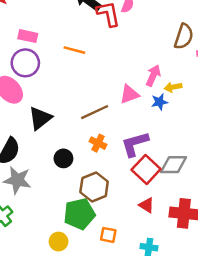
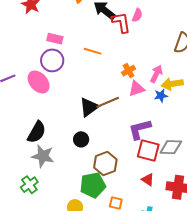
yellow arrow: (173, 87) -> (172, 84), size x1.5
black triangle: (40, 118) -> (89, 107), moved
orange cross: (98, 143) -> (129, 71), moved, turned 32
red square: (146, 169) -> (148, 150), turned -30

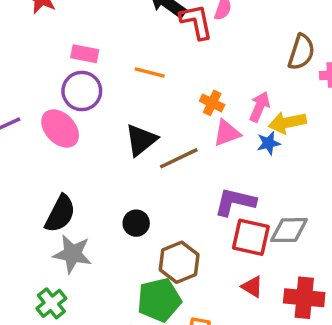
orange cross: (129, 71) -> (212, 103), turned -32
black triangle: (89, 107) -> (141, 140), moved
purple L-shape: (140, 129) -> (235, 202), turned 30

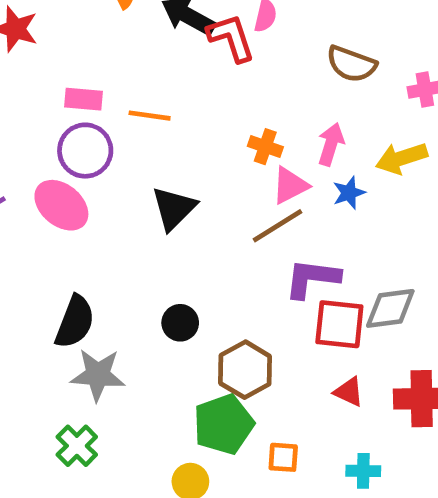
brown semicircle: (301, 52) -> (351, 64), moved, turned 99
orange line: (150, 72) -> (150, 116), moved
yellow arrow: (287, 123) -> (402, 158), moved
brown line: (179, 158) -> (277, 226), moved

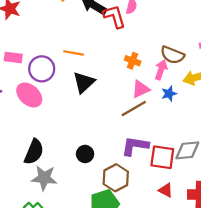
brown semicircle: (351, 64) -> (172, 55), moved
pink rectangle: (83, 99) -> (13, 58), moved
orange cross: (265, 147) -> (133, 61), moved
black triangle: (174, 208) -> (84, 82), moved
purple L-shape: (312, 278) -> (135, 146), moved

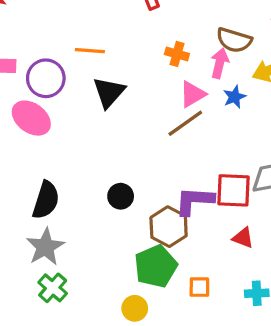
purple L-shape: (135, 146) -> (194, 201), moved
gray star: (44, 178) -> (45, 247), moved, turned -30

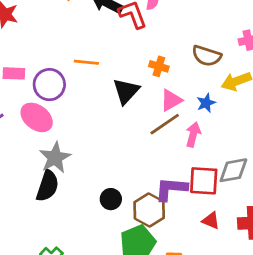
pink arrow: (220, 63) -> (193, 134), moved
black triangle: (109, 92) -> (126, 91), moved
black circle: (121, 196) -> (111, 199), moved
gray star: (45, 247) -> (55, 158), moved

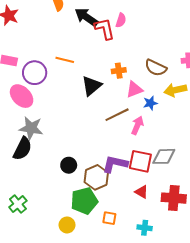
orange cross: (159, 66) -> (119, 71), turned -32
pink triangle: (171, 100) -> (134, 89), moved
gray star: (55, 158) -> (31, 128), turned 30

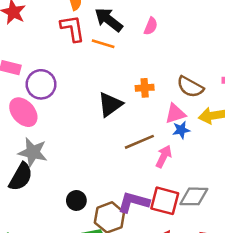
red L-shape: (105, 29) -> (72, 28), moved
orange line: (65, 60) -> (103, 44), moved
pink triangle: (134, 89) -> (175, 114), moved

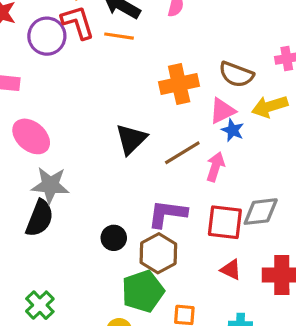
purple circle: (41, 84) -> (47, 36), moved
orange cross: (145, 88) -> (179, 84), size x1.6
black triangle: (110, 104) -> (131, 139), moved
blue star: (181, 130) -> (233, 130), turned -30
purple L-shape: (133, 202) -> (167, 214), moved

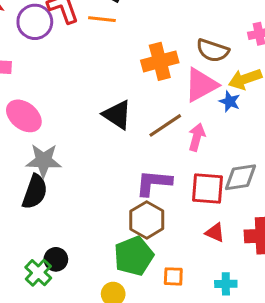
pink triangle: (222, 111) -> (201, 85), size x1.4
blue star: (233, 130) -> (230, 101), moved
black triangle: (131, 139) -> (117, 115), turned -40
black circle: (114, 238) -> (56, 259), moved

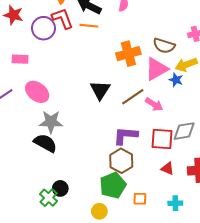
black triangle: (117, 115) -> (100, 90), turned 30
pink arrow: (197, 137) -> (154, 104), turned 108
black semicircle: (35, 192) -> (45, 143), turned -80

